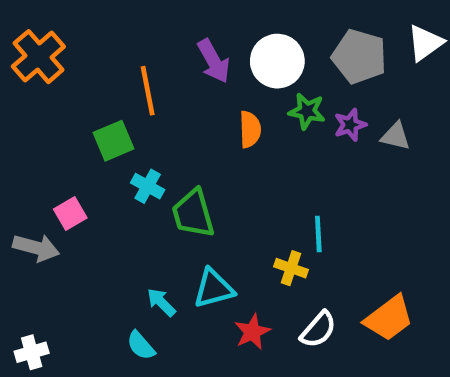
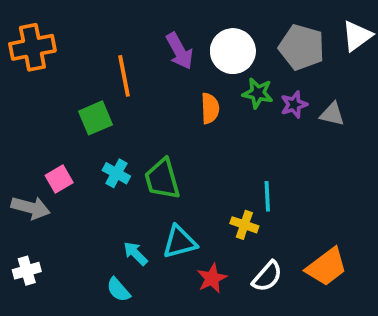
orange cross: (38, 57) -> (32, 47), turned 30
cyan cross: (148, 186) -> (116, 173), moved
white cross: (32, 352) -> (27, 271), moved

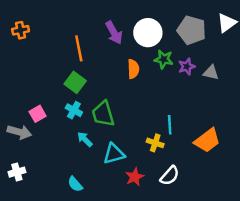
orange cross: (32, 47) -> (21, 30), size x0.6
green square: (95, 118) -> (75, 82), moved, turned -30
cyan arrow: (136, 253) -> (85, 139), moved
orange trapezoid: (326, 267) -> (207, 141), moved

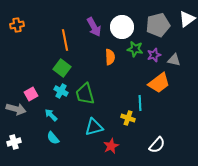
gray pentagon: (192, 30) -> (158, 25), turned -30
cyan arrow: (85, 139) -> (51, 115), moved
orange trapezoid: (207, 141) -> (159, 83), moved
white semicircle: (170, 176) -> (157, 145), moved
cyan semicircle: (75, 184) -> (53, 138), moved

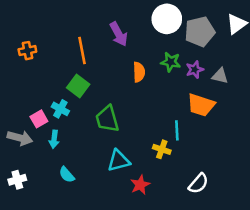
orange cross: (17, 25) -> (27, 51), moved
white circle: (122, 27) -> (167, 19), moved
orange trapezoid: (159, 83) -> (201, 105), turned 55
cyan cross: (61, 91) -> (60, 109), moved
cyan arrow: (51, 115) -> (54, 139), moved, turned -128

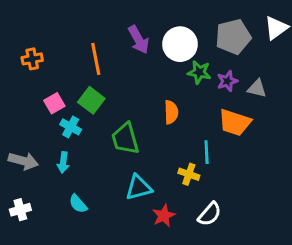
white circle: (167, 19) -> (180, 44), moved
orange semicircle: (139, 72) -> (171, 112), moved
pink square: (39, 119) -> (54, 103), moved
white semicircle: (198, 184) -> (210, 214), moved

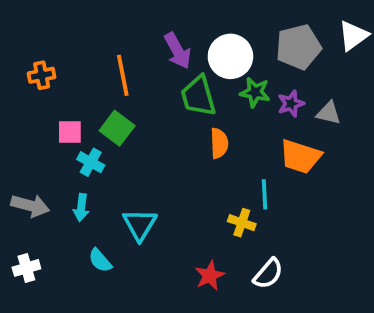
pink square: (54, 103) -> (70, 132), turned 30
green trapezoid: (125, 139) -> (198, 96), moved
cyan triangle: (139, 188) -> (140, 225), moved, turned -44

